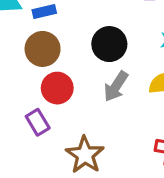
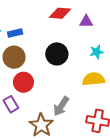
gray arrow: (116, 86) -> (61, 106), moved

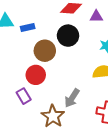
black circle: (57, 54) -> (68, 36), moved
brown circle: (14, 57) -> (45, 51), moved

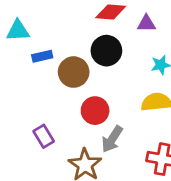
blue rectangle: (28, 27) -> (42, 56), moved
red circle: (36, 75) -> (95, 111), moved

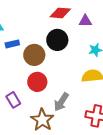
red circle: (95, 111) -> (37, 82), moved

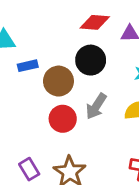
purple rectangle: (13, 100) -> (29, 169), moved
gray arrow: (61, 102) -> (96, 106), moved

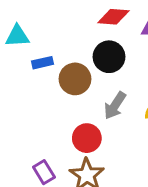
red circle: (63, 119) -> (87, 138), moved

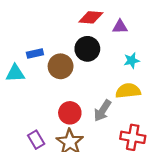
cyan triangle: (17, 36) -> (15, 73), moved
gray arrow: (115, 106) -> (102, 111), moved

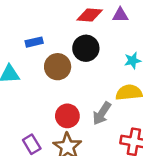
purple triangle: (120, 27) -> (120, 15), moved
blue rectangle: (35, 53) -> (34, 42), moved

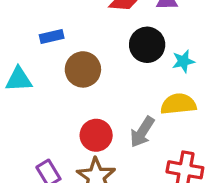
black circle: (86, 48) -> (147, 45), moved

